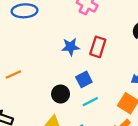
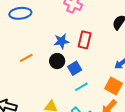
orange line: (13, 75) -> (26, 58), moved
black circle: (61, 94) -> (57, 61), moved

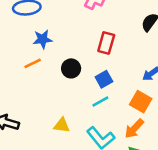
blue star: (62, 41) -> (43, 39), moved
blue square: (75, 68) -> (104, 79), moved

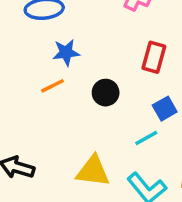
blue square: (104, 79) -> (165, 109), moved
yellow triangle: (62, 125) -> (93, 171), size x1.5

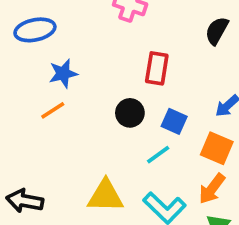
black circle: (106, 93) -> (130, 113), moved
blue square: (165, 109) -> (174, 121), turned -30

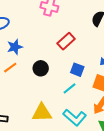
red rectangle: (157, 68) -> (66, 41), turned 42
black circle: (130, 113) -> (41, 68), moved

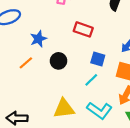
red rectangle: (66, 41) -> (83, 29), turned 66
blue star: (15, 47) -> (38, 39), moved

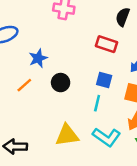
red rectangle: (83, 29) -> (107, 44), moved
cyan line: (91, 80) -> (97, 103), turned -32

